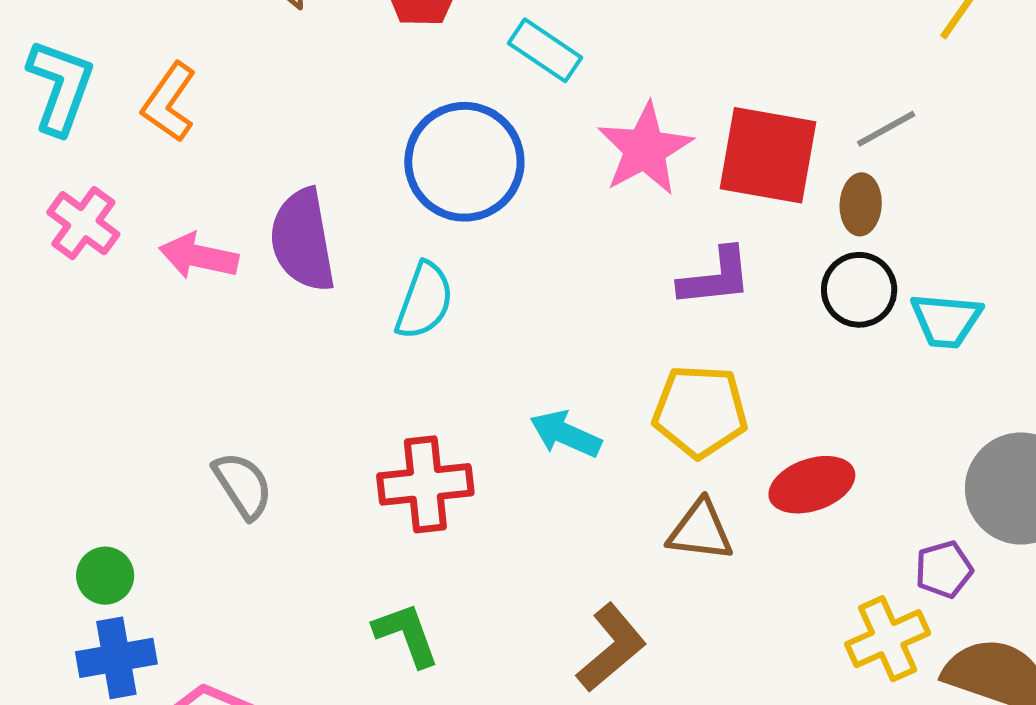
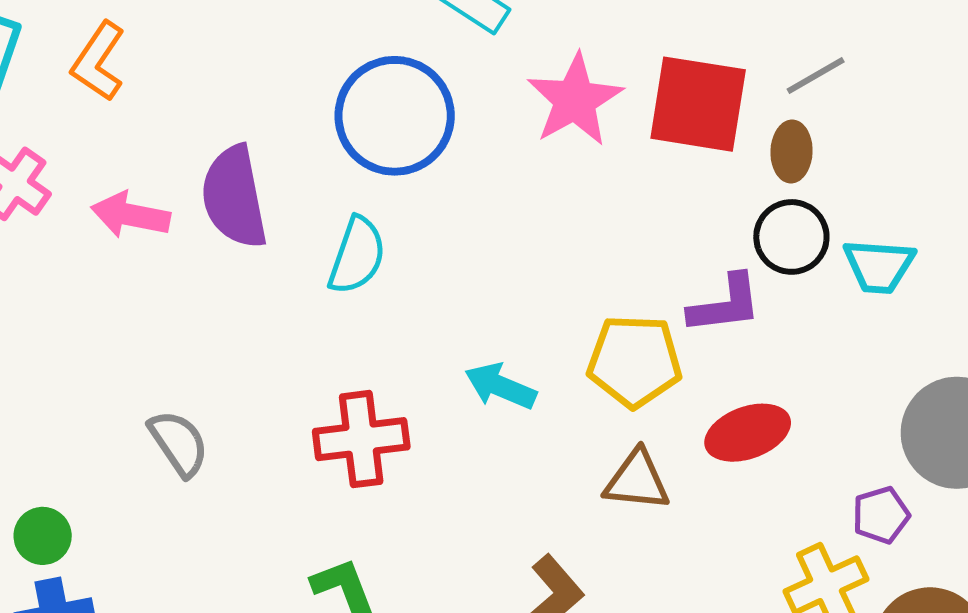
purple L-shape: (715, 277) -> (725, 304), moved

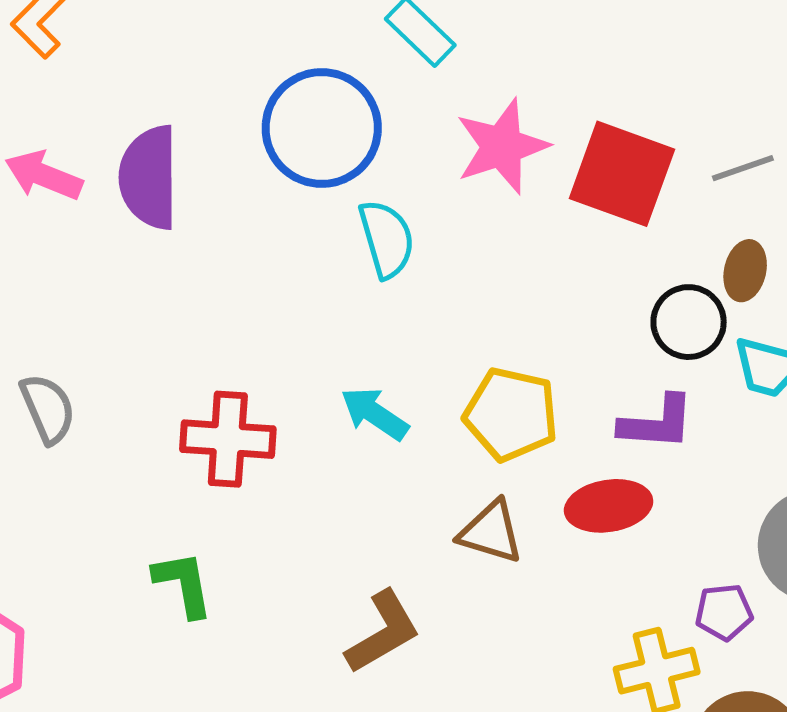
brown ellipse: (792, 152) -> (745, 271), moved
cyan semicircle: (357, 255) -> (387, 239), moved, turned -46
purple L-shape: (725, 304) -> (657, 423), moved

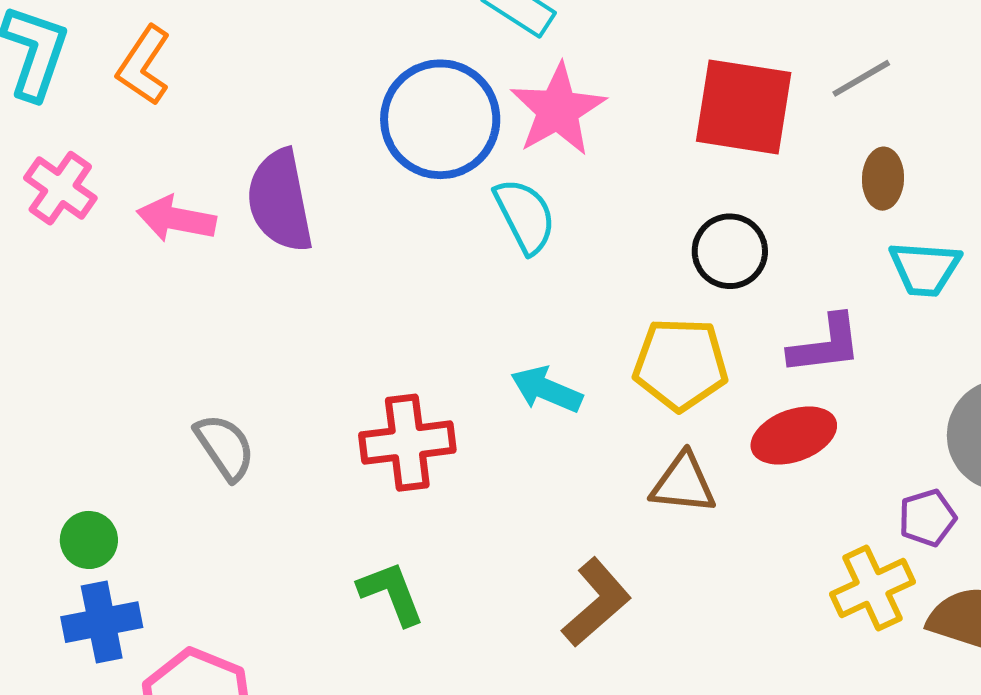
pink star: (502, 146) -> (558, 110), moved
black circle: (689, 322) -> (730, 251), moved

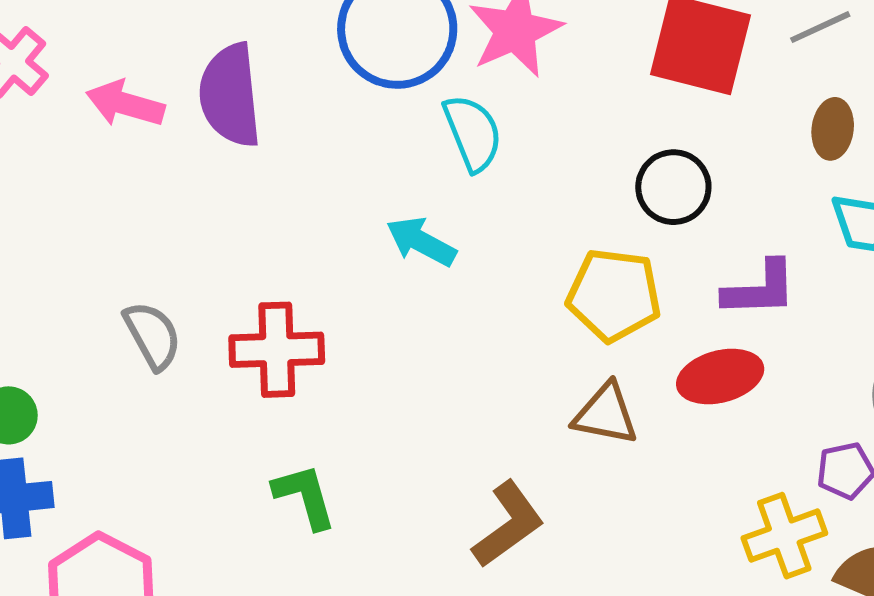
cyan arrow: (547, 390) -> (421, 242), moved
red cross: (407, 443) -> (277, 350), moved

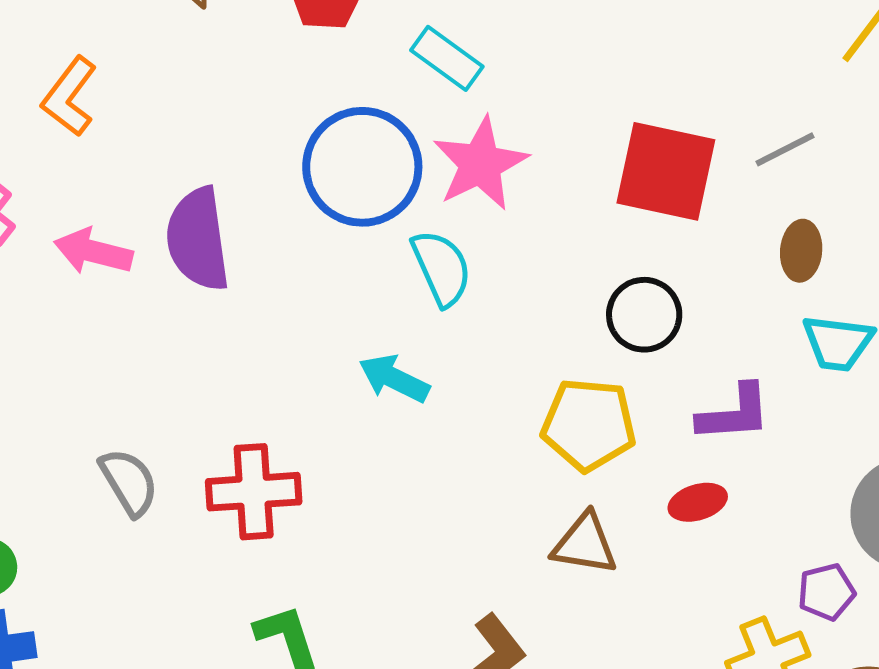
red ellipse: (720, 376) -> (698, 502), size x0.7

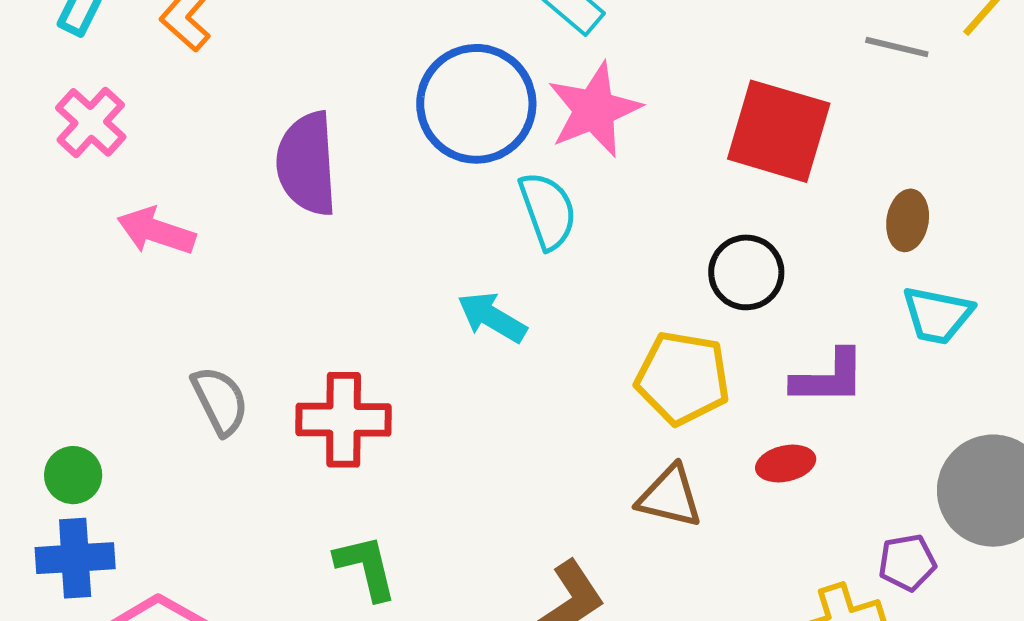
gray line: (785, 149) -> (897, 47), moved, turned 36
pink arrow: (93, 252) -> (156, 231), moved

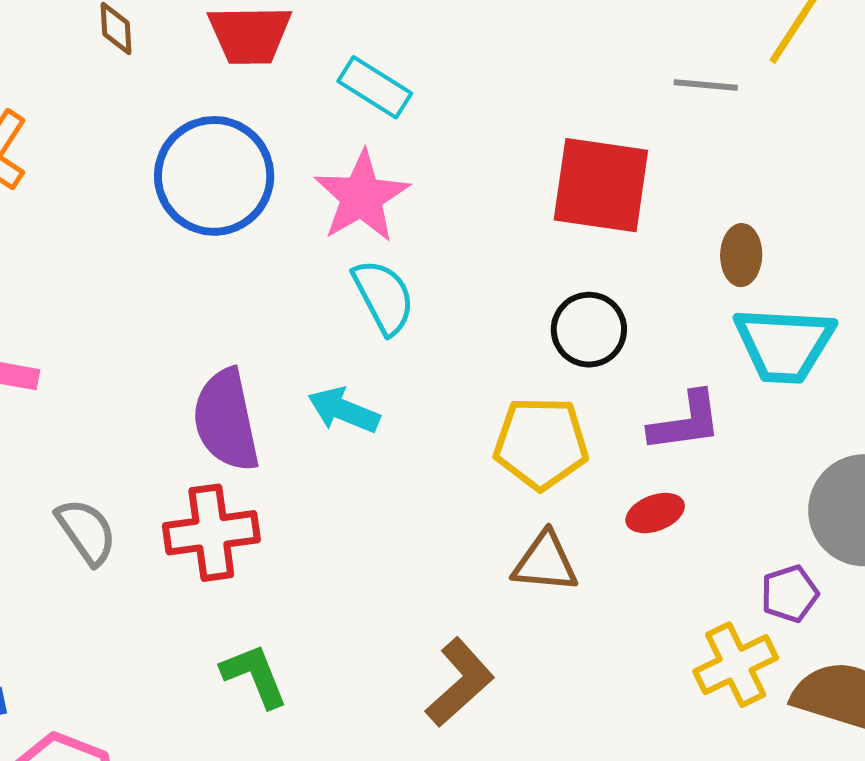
blue circle: (476, 104) -> (214, 176), moved
pink star: (594, 110) -> (362, 197), moved
purple semicircle: (307, 164) -> (226, 420), moved
cyan trapezoid: (937, 315) -> (784, 345), size x1.4

